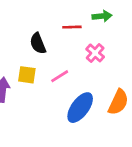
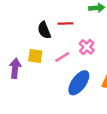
red line: (72, 27) -> (65, 23), moved
pink cross: (95, 53) -> (87, 47), moved

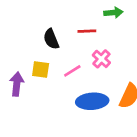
red line: (65, 23) -> (87, 31), moved
blue ellipse: (79, 83) -> (92, 101), turned 50

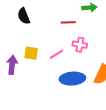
black semicircle: (51, 39) -> (24, 16), moved
pink cross: (101, 59) -> (80, 45), turned -32

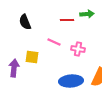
red line: (68, 22) -> (67, 20), moved
pink line: (57, 54) -> (54, 42), moved, turned 56

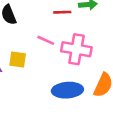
pink cross: (78, 49) -> (76, 49), size x1.6

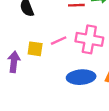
pink line: (46, 40) -> (59, 41), moved, turned -49

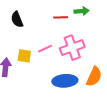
pink cross: (89, 39) -> (72, 48), turned -30

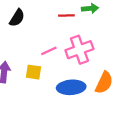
black semicircle: (17, 19) -> (17, 18), turned -126
yellow square: (24, 56) -> (33, 72), moved

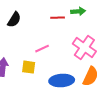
pink cross: (79, 50) -> (84, 47), moved, turned -35

